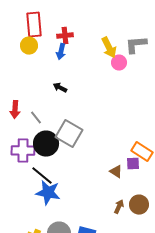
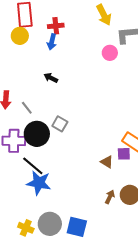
yellow arrow: (109, 48) -> (104, 15), moved
gray square: (69, 134) -> (60, 124), size x0.6

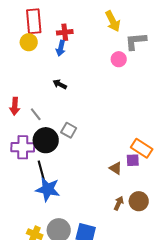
black line: (33, 166) -> (42, 172), turned 35

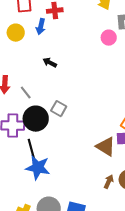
yellow circle: (29, 42) -> (16, 33), moved
blue arrow: (61, 48) -> (41, 27), moved
brown triangle: (116, 168) -> (106, 147), size x1.5

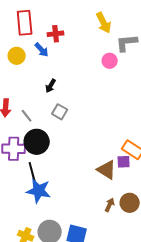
blue arrow: (41, 27) -> (42, 50), turned -56
black arrow: (50, 63) -> (51, 86), turned -88
gray square: (59, 109) -> (60, 112), moved

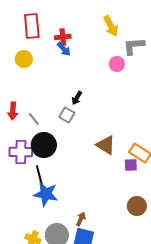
blue arrow: (42, 50) -> (64, 49), moved
black arrow: (51, 86) -> (77, 98), moved
brown triangle: (107, 170) -> (106, 145), moved
brown arrow: (110, 205) -> (81, 219), moved

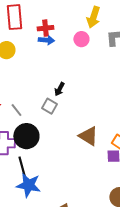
yellow arrow: (111, 26) -> (93, 17), turned 45
blue arrow: (64, 49) -> (46, 40), turned -42
pink circle: (117, 64) -> (81, 39), moved

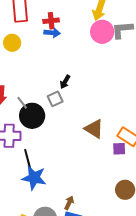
pink circle: (81, 39) -> (102, 32), moved, size x1.5
gray square: (49, 106) -> (55, 99), turned 35
black circle: (26, 136) -> (32, 116), moved

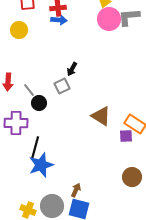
black circle: (32, 116) -> (39, 103), size x0.6
black line: (28, 161) -> (35, 148), turned 30
blue star: (34, 178) -> (41, 165), turned -30

